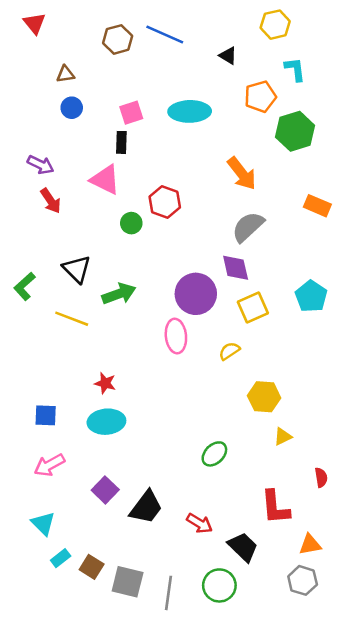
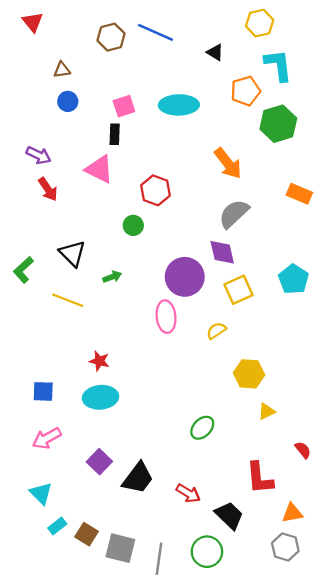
cyan L-shape: (295, 69) -> (278, 65), size x1.4
green circle: (131, 223) -> (133, 225), moved
green arrow: (119, 294) -> (112, 277), size x0.6
red semicircle: (321, 477) -> (303, 450), turned -30

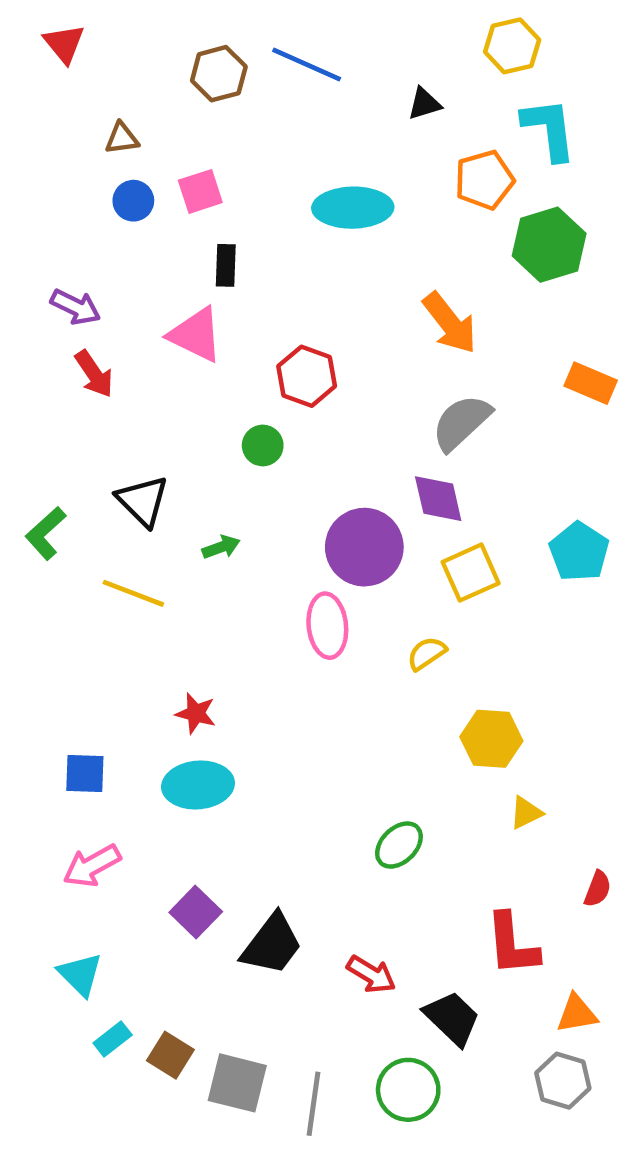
black triangle: (215, 52) -> (424, 104), turned -48
pink square: (124, 106) -> (200, 191), moved
red semicircle: (303, 450) -> (598, 889), turned 60

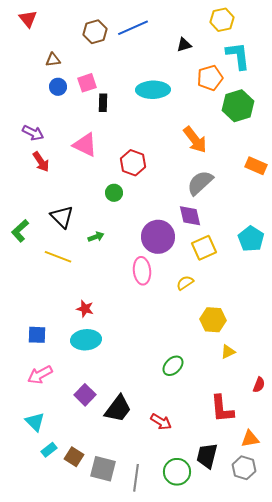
blue line: (307, 64) -> (133, 28), turned -48
black rectangle: (226, 265) -> (103, 103), moved
black trapezoid: (452, 1018) -> (207, 456), moved, turned -120

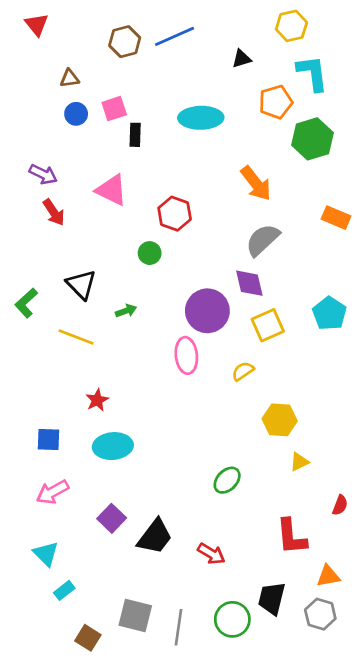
red star: (85, 309) -> (97, 400), moved, turned 30
brown square: (74, 457) -> (88, 638), moved

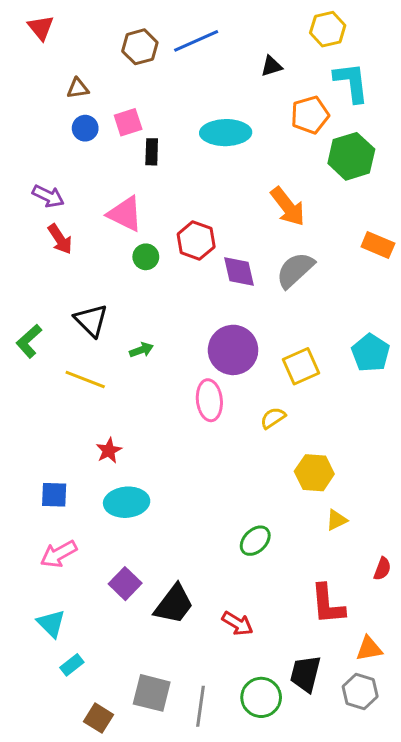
green circle: (150, 253) -> (146, 257), moved
purple diamond: (249, 283) -> (239, 272), moved

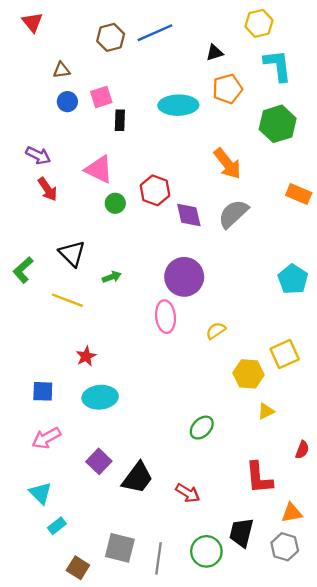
orange pentagon: (310, 115) -> (227, 89), moved
yellow square: (301, 366) -> (285, 354), moved

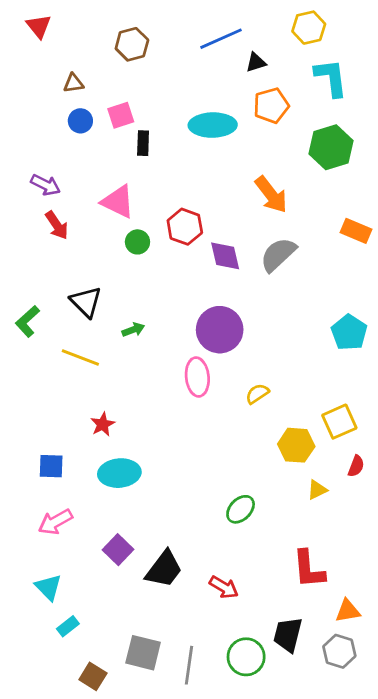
blue line: (155, 33) -> (221, 39), moved
red semicircle: (302, 450) -> (356, 466), moved

